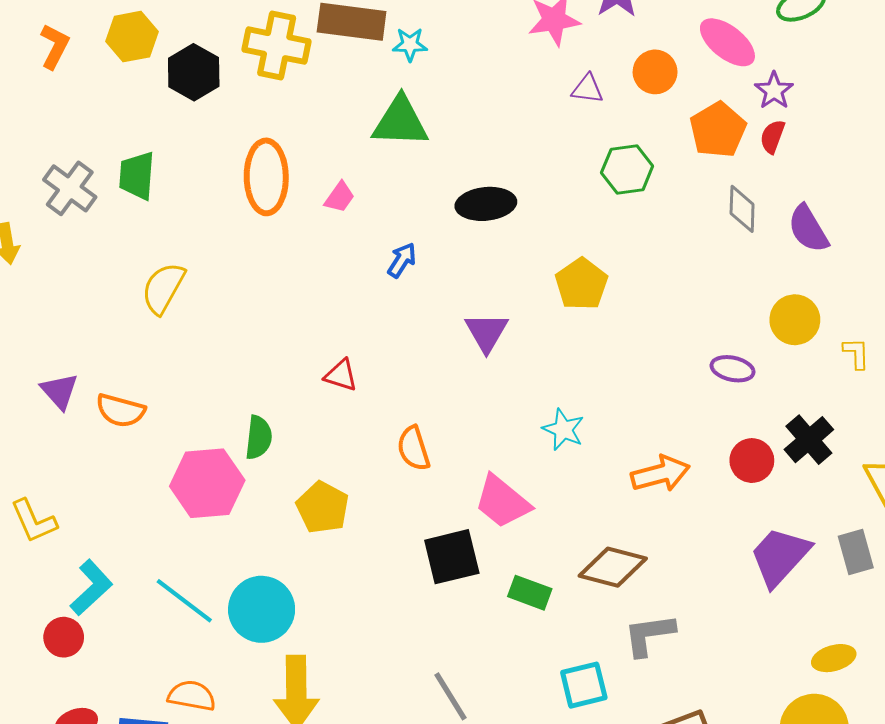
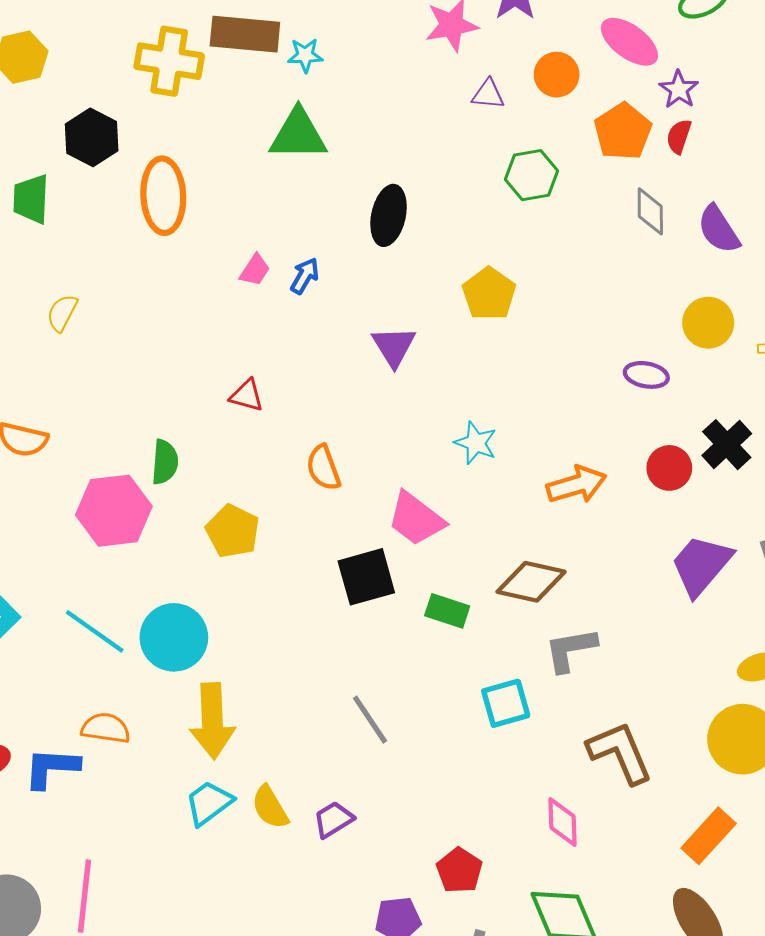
black hexagon: (194, 72) -> (92, 137), moved
pink trapezoid: (340, 197) -> (255, 270), moved
black ellipse: (486, 204) -> (389, 215), turned -70
yellow semicircle: (163, 288) -> (62, 313), size x0.7

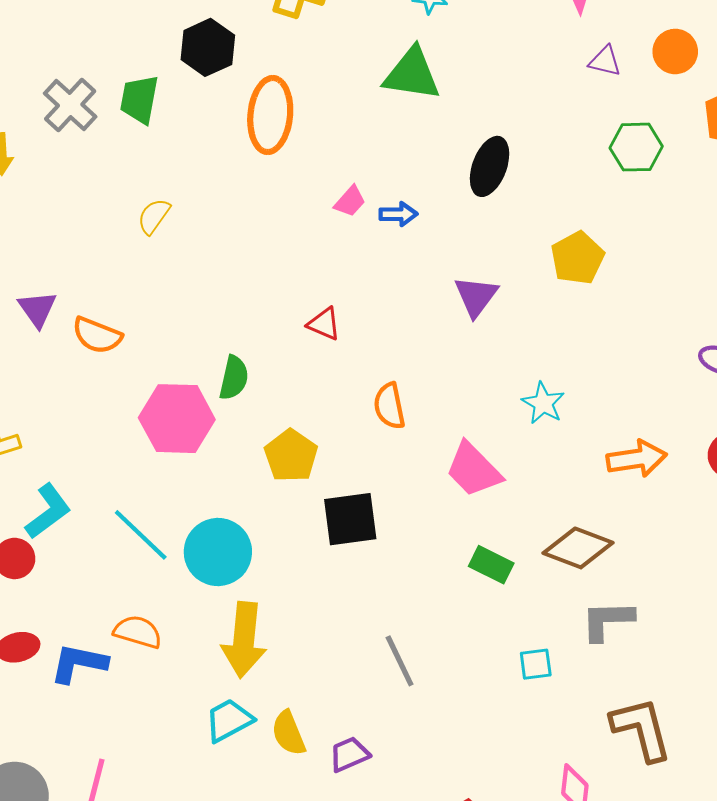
blue arrow: (305, 276) -> (398, 214), turned 51
black square: (366, 577) -> (350, 519), moved
cyan square: (506, 703) -> (536, 664), size x0.7

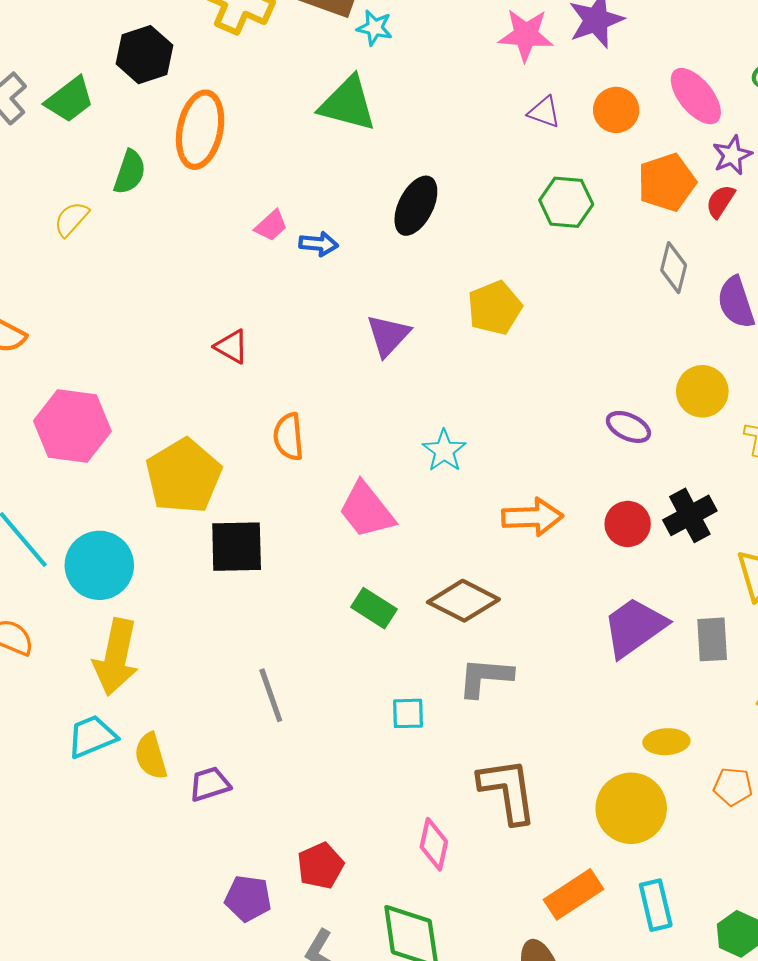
green trapezoid: (139, 99) -> (70, 100), turned -144
green semicircle: (234, 378) -> (130, 172), moved
yellow pentagon: (291, 456) -> (184, 476), size x1.4

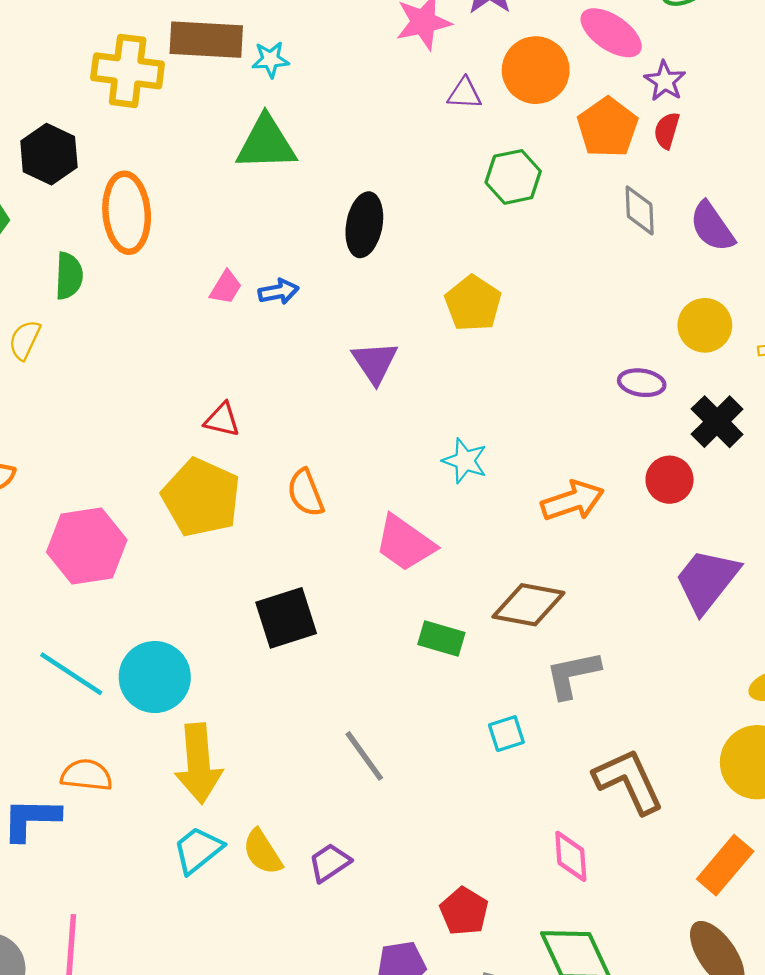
orange circle: (616, 110) -> (536, 70), size x1.4
yellow pentagon: (184, 476) -> (201, 497), moved
black cross: (690, 515) -> (717, 422), moved

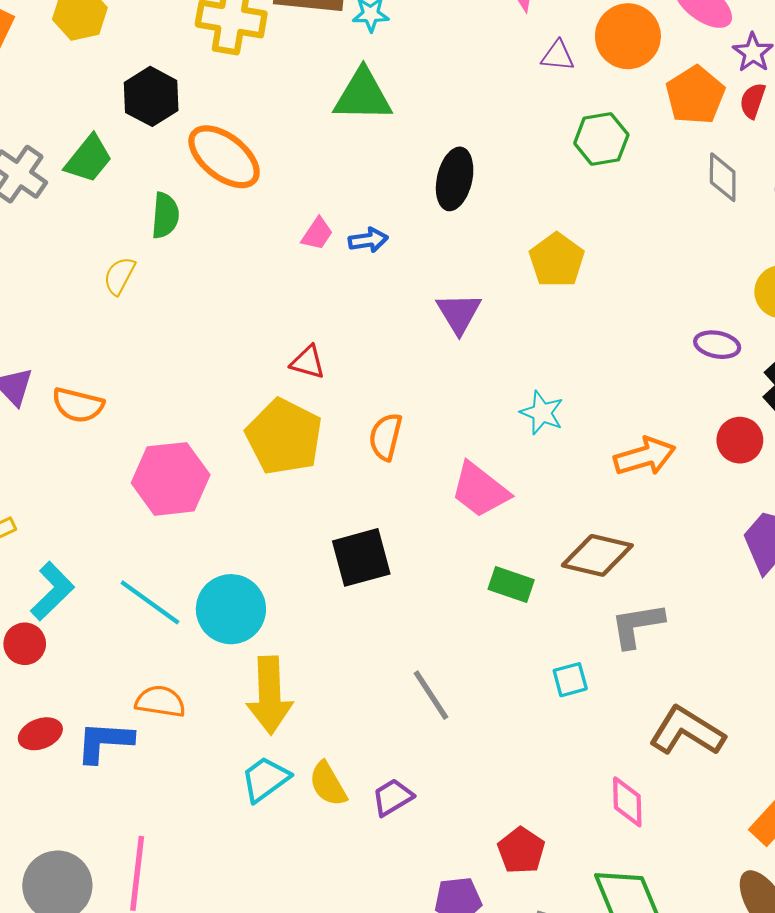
orange ellipse: (127, 213) -> (224, 157), turned -50
orange semicircle: (306, 493) -> (386, 437), turned 33
brown L-shape: (629, 781) -> (687, 731), turned -36

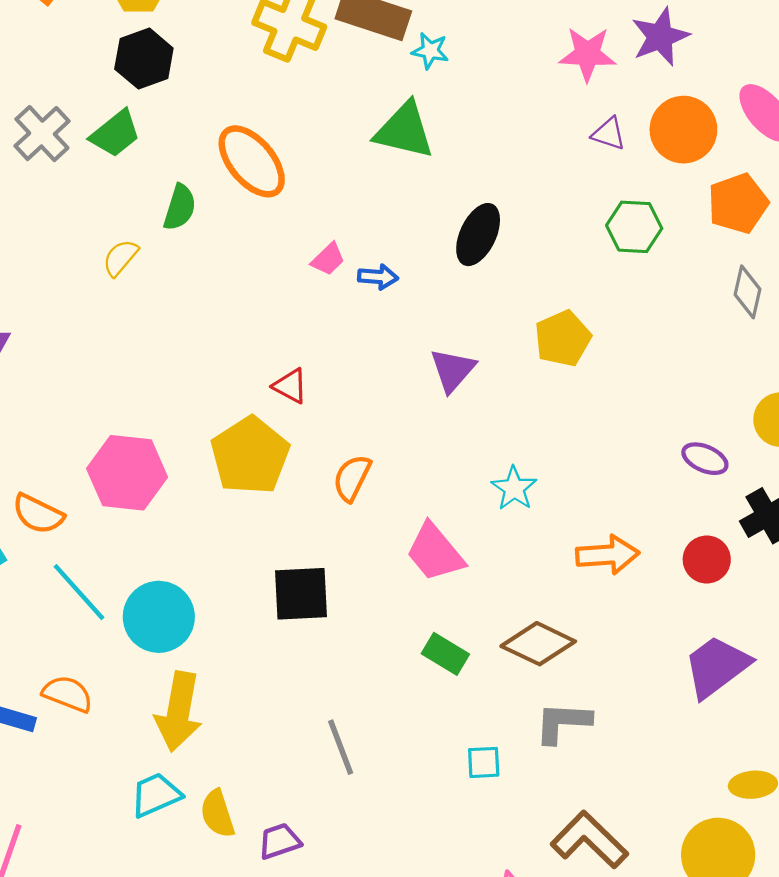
black hexagon: (151, 96) -> (144, 59), moved
orange semicircle: (78, 405) -> (38, 514), moved

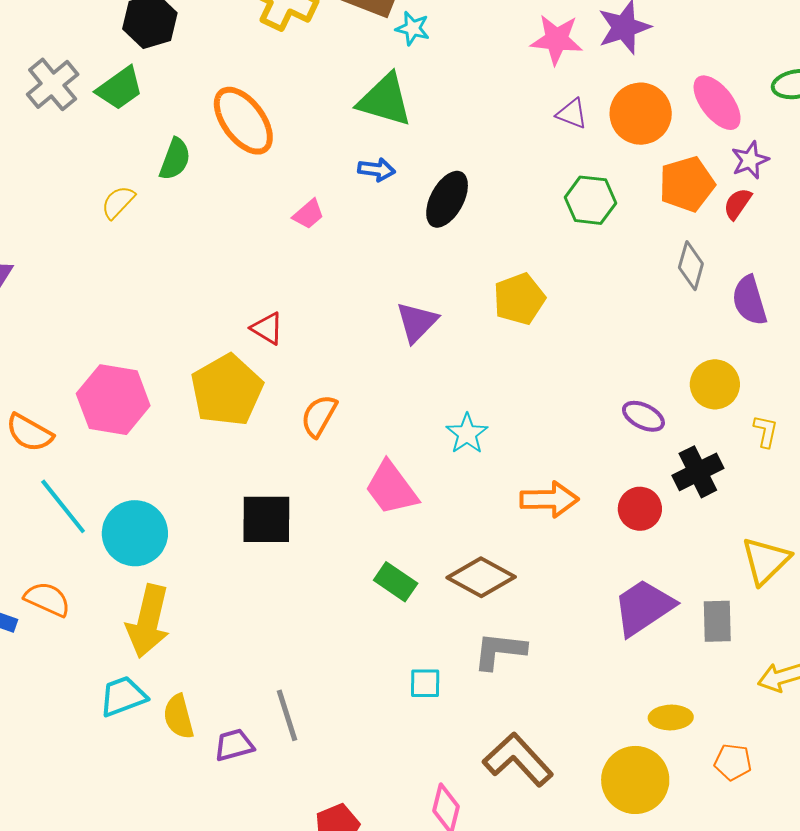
blue arrow: (378, 277) -> (377, 170), moved
gray line: (341, 747) -> (287, 715), moved

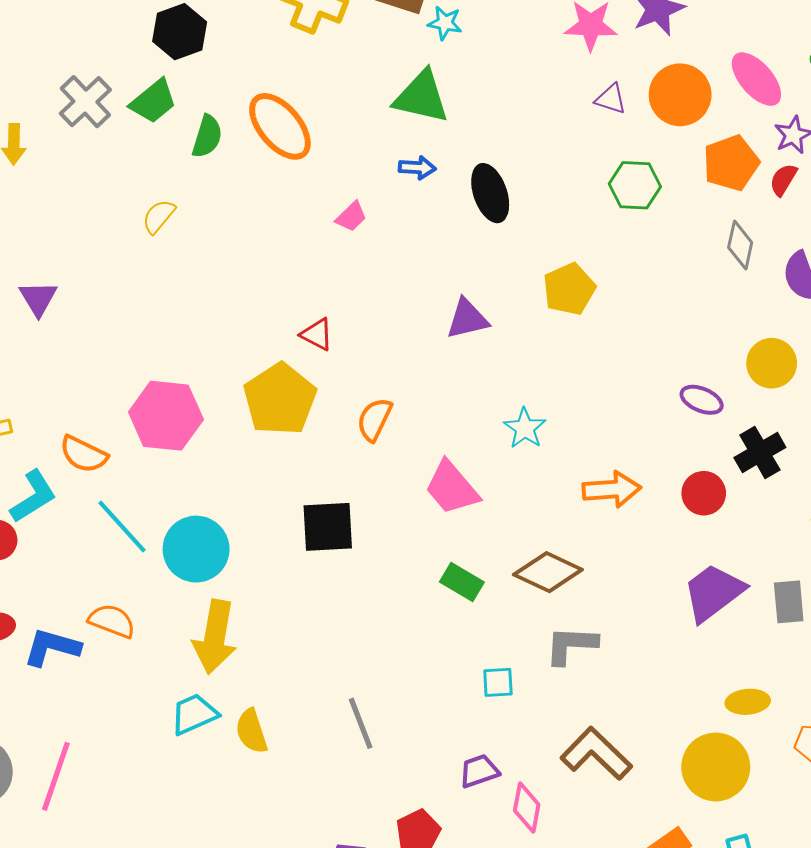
green semicircle: (175, 159) -> (207, 136), moved
black ellipse: (447, 199) -> (490, 193), turned -44
purple triangle: (417, 322) -> (467, 319), turned 36
purple trapezoid: (234, 745) -> (479, 771), moved

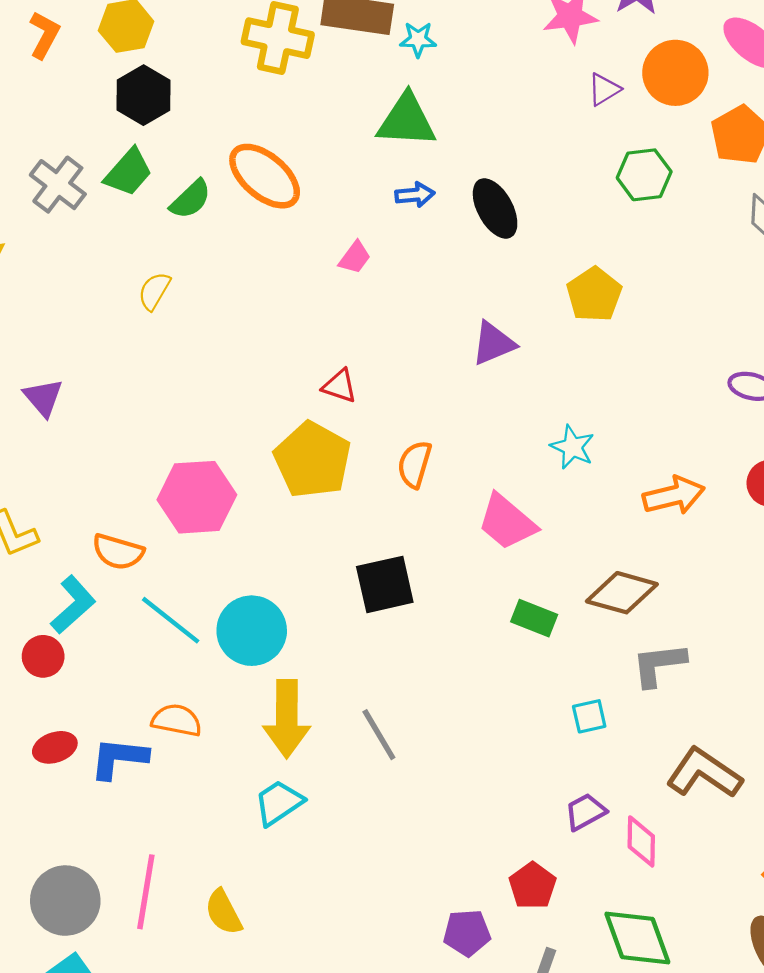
purple triangle: (611, 99) -> (604, 89), turned -40
green semicircle: (207, 136) -> (191, 199), turned 39
gray line: (361, 723) -> (379, 735), moved
yellow semicircle: (251, 731) -> (223, 912), moved

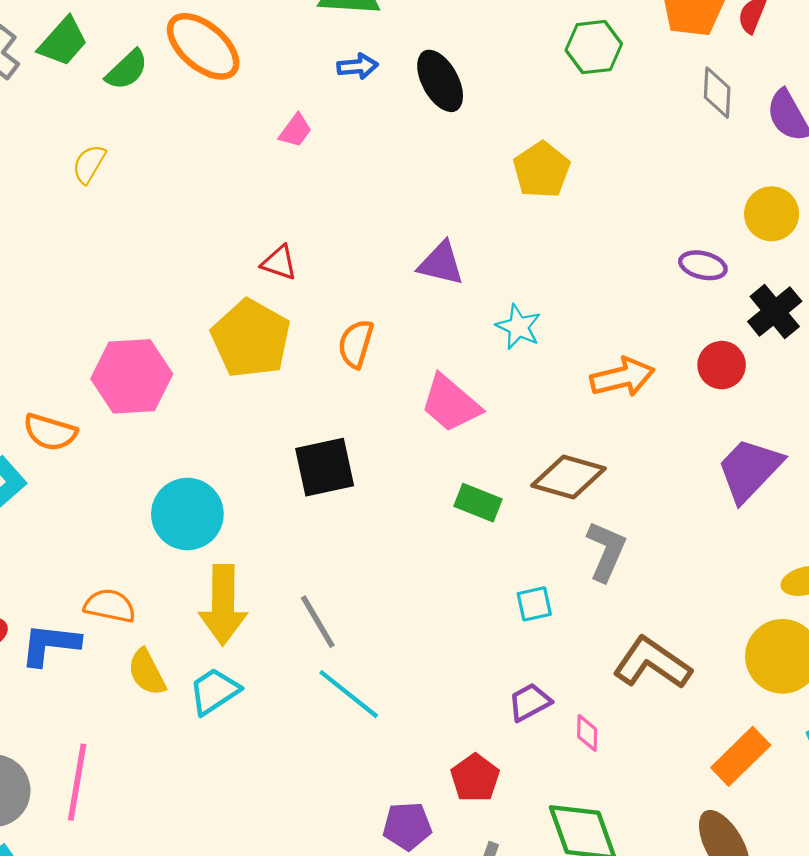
purple triangle: (493, 343) -> (441, 263), moved, turned 36
cyan line: (171, 620) -> (349, 694), moved
gray L-shape: (659, 665) -> (606, 551), turned 120
pink diamond: (641, 841) -> (587, 733), size x0.7
yellow semicircle: (223, 912) -> (147, 672), moved

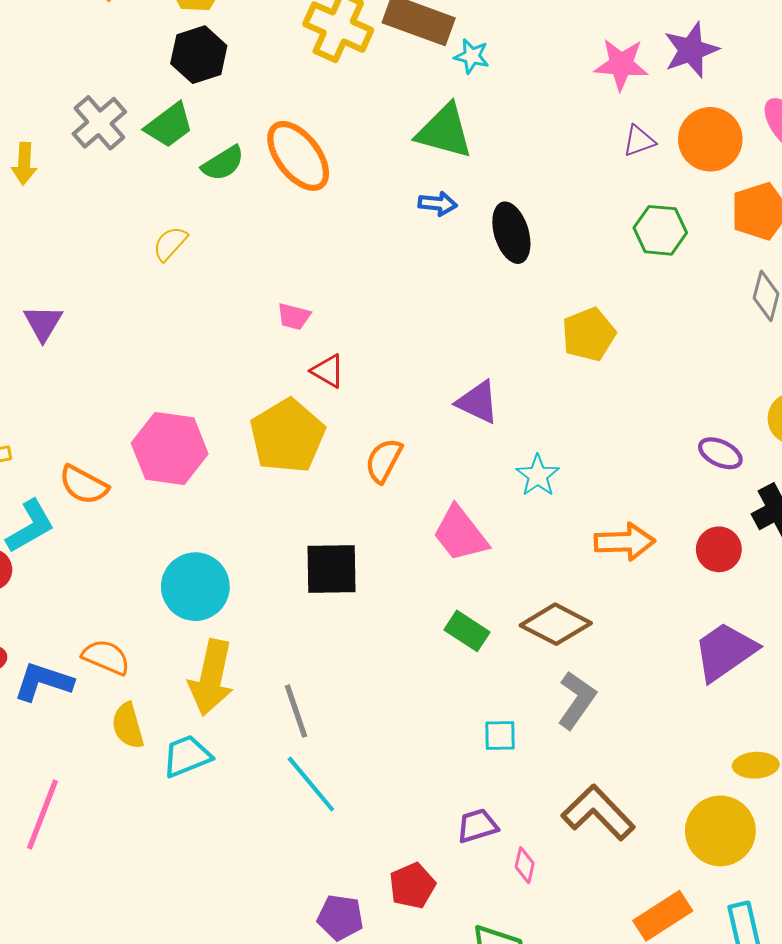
pink trapezoid: (295, 131) -> (294, 316), moved, turned 56

